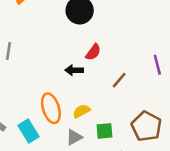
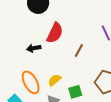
red semicircle: (93, 52) -> (55, 33), size x1.5
black arrow: (74, 70) -> (34, 48), moved

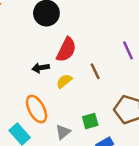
brown line: (79, 51) -> (95, 71), turned -56
yellow semicircle: (55, 80) -> (64, 81), moved

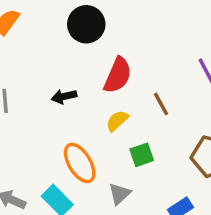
black arrow: (41, 68) -> (64, 96), moved
green square: (90, 121) -> (142, 155), moved

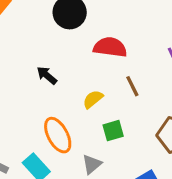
red semicircle: (118, 75) -> (110, 47), moved, turned -108
black arrow: (64, 96) -> (47, 75), turned 50

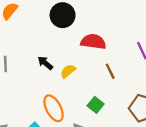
yellow semicircle: (93, 99) -> (68, 71), moved
green square: (113, 131) -> (96, 105), turned -35

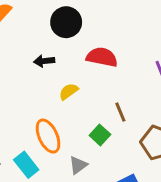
black arrow: (45, 63) -> (44, 61), moved, turned -49
brown line: (110, 71) -> (120, 112), moved

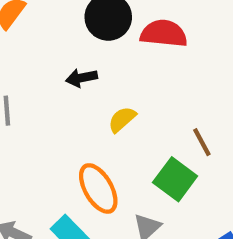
red semicircle: (102, 57) -> (164, 33), moved
green square: (100, 135) -> (175, 179), size x1.4

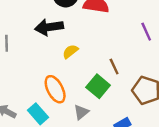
black arrow: (82, 78) -> (49, 27), size x1.6

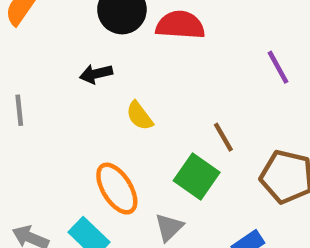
black arrow: (49, 27) -> (96, 74), size x0.6
yellow semicircle: (70, 51) -> (140, 116), turned -84

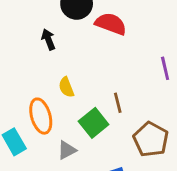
black arrow: (96, 74) -> (48, 39), turned 66
yellow semicircle: (140, 116) -> (66, 87), moved

